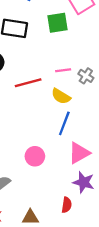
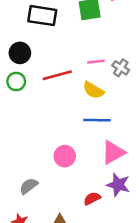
blue line: (64, 123) -> (97, 120), turned 70
red semicircle: (67, 205) -> (92, 198), moved, turned -126

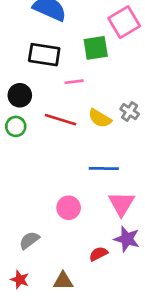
pink line: (96, 62) -> (74, 82), moved
red line: (57, 75) -> (60, 120), turned 32
yellow semicircle: (93, 90) -> (100, 118), moved
pink triangle: (113, 152) -> (121, 204), turned -30

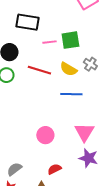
green square: (96, 48) -> (70, 40), moved
blue line: (104, 168) -> (71, 94), moved
gray semicircle: (29, 240) -> (14, 169), moved
red semicircle: (98, 254) -> (54, 169), moved

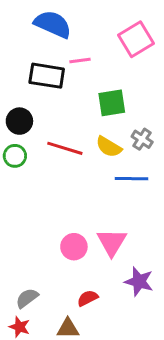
pink line: (49, 42) -> (80, 61), moved
blue line: (71, 94) -> (131, 179), moved
pink triangle: (84, 132) -> (112, 242), moved

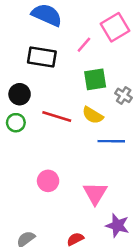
pink line: (80, 61) -> (84, 45), moved, turned -42
gray cross: (142, 139) -> (124, 95), moved
pink circle: (74, 247) -> (48, 181), moved

